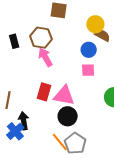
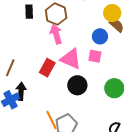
pink triangle: (64, 96) -> (71, 59), moved
black circle: (68, 116) -> (77, 85), moved

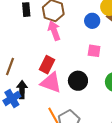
blue circle: (100, 36) -> (92, 21), moved
pink triangle: (71, 59) -> (51, 83), moved

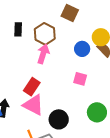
pink arrow: (54, 31) -> (43, 54), turned 30
black circle: (78, 81) -> (59, 119), moved

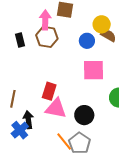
pink arrow: (43, 54) -> (45, 20), moved
pink square: (80, 79) -> (94, 70), size x1.6

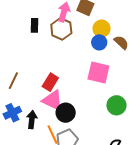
yellow circle: (102, 24) -> (102, 29), moved
black circle: (84, 115) -> (66, 113), moved
black arrow: (28, 120) -> (32, 120), moved

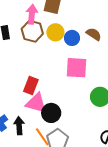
yellow circle: (102, 29) -> (55, 32), moved

